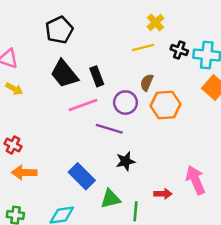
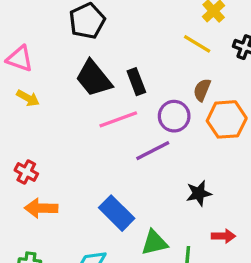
yellow line: (143, 48) -> (197, 44), turned 45
purple line: (109, 129) -> (153, 151), turned -44
black star: (125, 161) -> (199, 193), moved

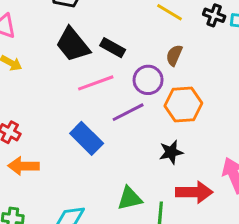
black rectangle: (136, 82) -> (113, 48), turned -40
orange hexagon: (227, 119) -> (183, 105), moved
blue rectangle: (117, 213) -> (87, 138), moved
red arrow: (223, 236) -> (194, 192), size x1.6

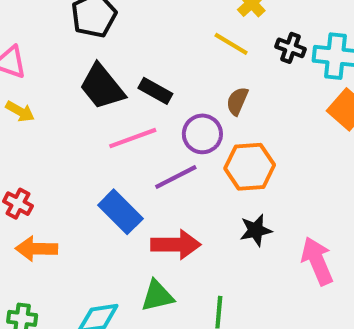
black star: (171, 152) -> (256, 230), moved
red arrow: (194, 192) -> (176, 245), moved
green triangle: (130, 198) -> (157, 296), moved

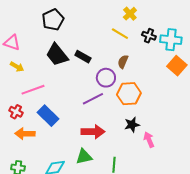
pink line: (133, 138) -> (33, 90), moved
blue rectangle: (120, 212) -> (48, 116), moved
pink arrow: (317, 261) -> (149, 140), moved, size x0.7

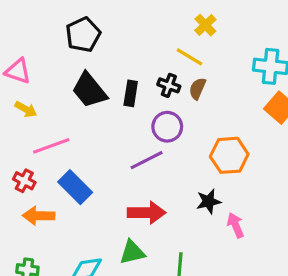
black cross: (149, 36) -> (169, 85), moved
black rectangle: (83, 57) -> (131, 93), turned 70
brown semicircle: (123, 62) -> (197, 89), moved
orange hexagon: (129, 94) -> (229, 155), moved

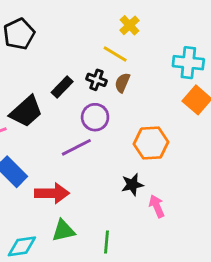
black trapezoid: (89, 90) -> (26, 111), moved, turned -93
black rectangle: (131, 93) -> (62, 87), turned 35
red arrow: (147, 213) -> (52, 193), moved

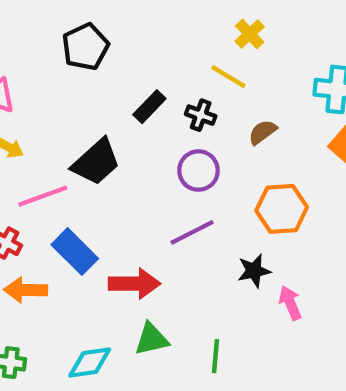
brown semicircle: (122, 83) -> (263, 132), moved, turned 30
black rectangle: (62, 87) -> (149, 107), moved
purple line: (76, 147) -> (192, 232), moved

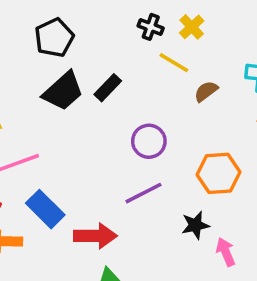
black cross: (201, 115) -> (151, 27), moved
brown semicircle: (263, 132) -> (206, 91), moved
black trapezoid: (96, 162) -> (63, 91), moved

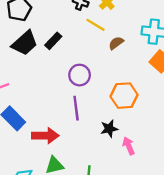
purple line: (143, 193) -> (76, 108), turned -70

